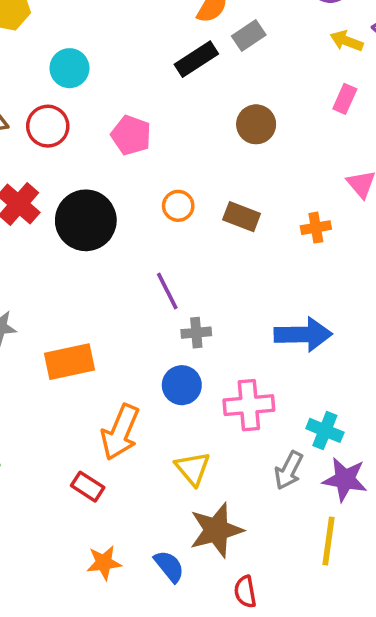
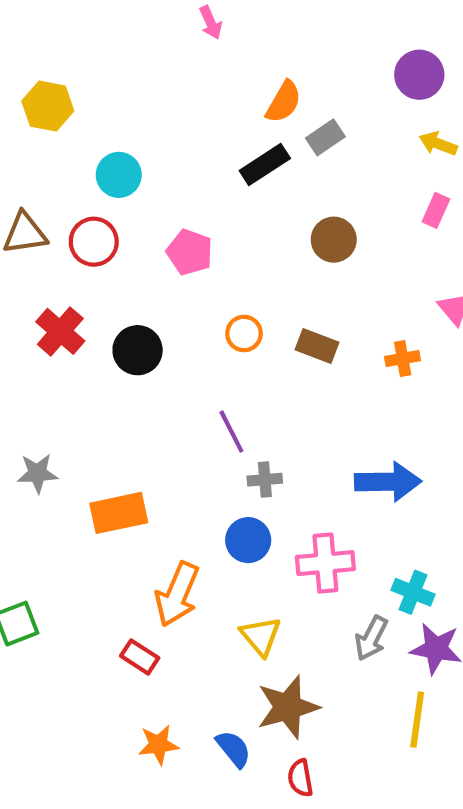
black circle: (86, 220) -> (138, 350), size x0.7
red semicircle: (245, 592) -> (300, 778), moved

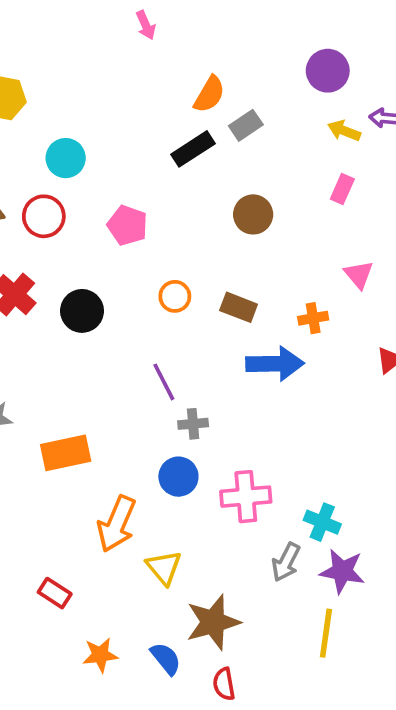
blue arrow: (388, 482) -> (275, 364), moved
yellow triangle: (261, 636) -> (164, 568), moved
red rectangle: (140, 657) -> (55, 593), moved

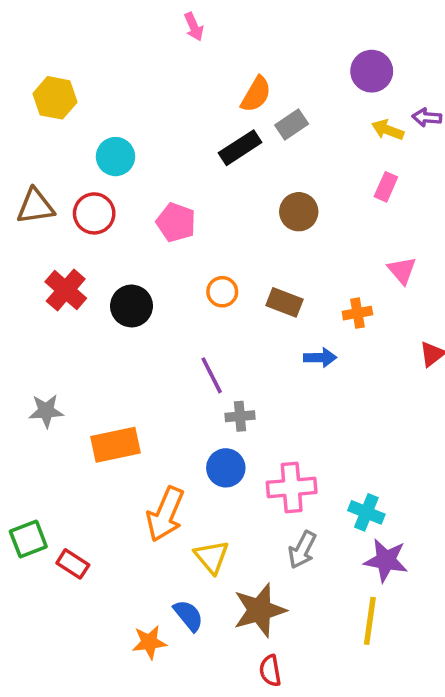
blue arrow: (275, 364) -> (320, 358), size x0.6
gray arrow: (286, 562) -> (302, 550), moved
red rectangle: (55, 593) -> (73, 564), moved
blue semicircle: (166, 659) -> (188, 616), moved

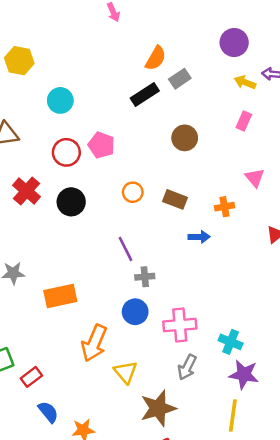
red circle: (94, 213) -> (66, 152), moved
red rectangle: (73, 564) -> (31, 377), turned -70
blue semicircle: (188, 616) -> (48, 412), moved

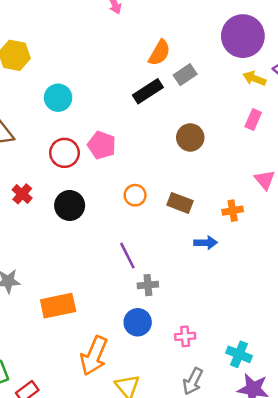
purple circle: (234, 43) -> (243, 36), size x1.4
red cross: (26, 191) -> (22, 194), size x0.7
pink cross: (180, 325) -> (185, 336), size x0.6

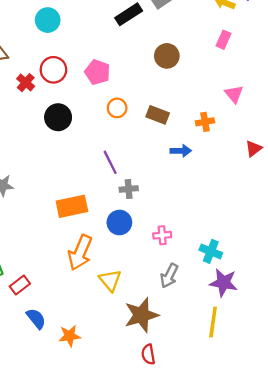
pink pentagon: (102, 145) -> (97, 72), moved
red cross: (22, 194) -> (26, 83), moved
orange rectangle: (58, 306) -> (72, 206), moved

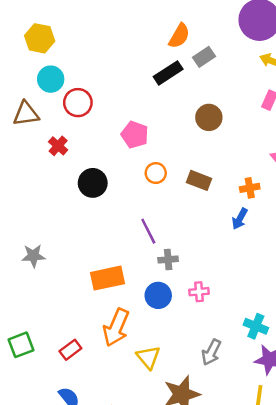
cyan circle: (48, 20) -> (51, 79), moved
red circle: (53, 70) -> (78, 103), moved
blue arrow: (181, 151) -> (240, 219), moved, turned 120
pink cross: (162, 235) -> (199, 292), moved
red rectangle: (20, 285) -> (70, 350), moved

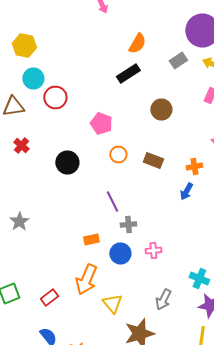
gray rectangle: (204, 57) -> (178, 60), moved
red cross: (58, 146) -> (21, 146), moved
gray star: (33, 256) -> (19, 222), turned -30
orange rectangle: (108, 278) -> (91, 240), moved, size x0.6

